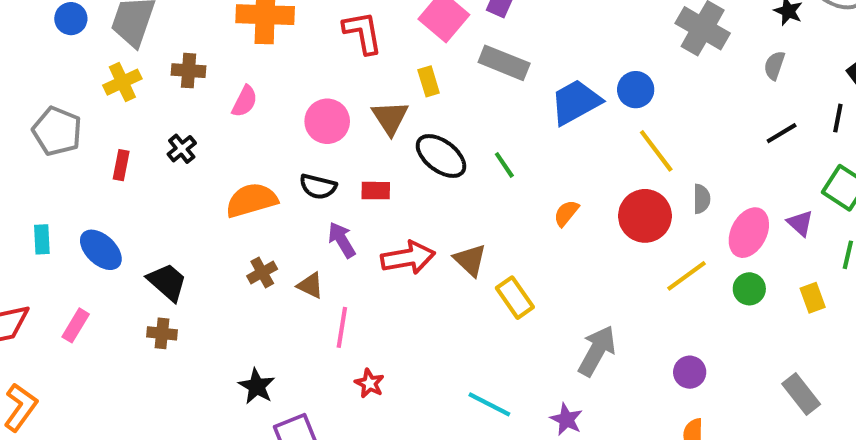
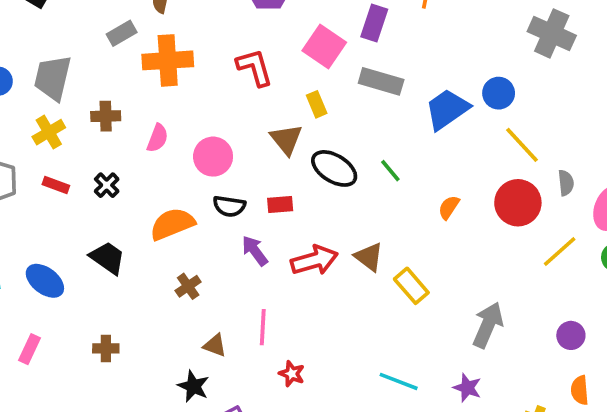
pink circle: (327, 121) -> (213, 157), moved
red rectangle: (121, 165) -> (56, 185), moved, turned -75
black trapezoid: (167, 282) -> (108, 258), moved
brown triangle: (310, 285) -> (215, 345), moved

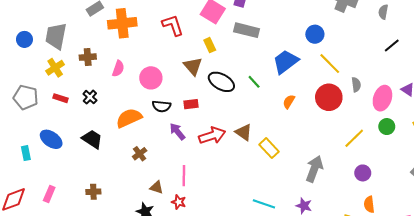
blue trapezoid: (447, 109) -> (286, 62), moved
yellow line: (560, 252) -> (354, 138), moved
blue ellipse: (45, 281) -> (51, 139), moved
red star: (292, 374) -> (179, 202), moved

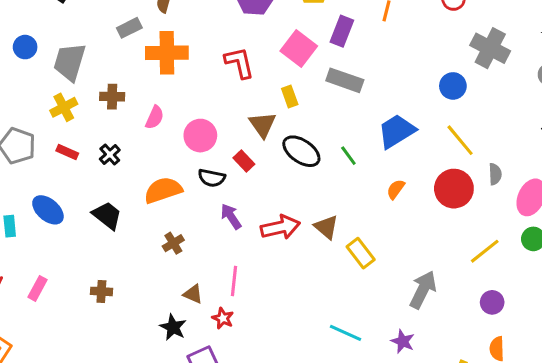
blue circle: (315, 34) -> (453, 86), moved
blue circle: (24, 39) -> (25, 47), moved
red rectangle: (191, 104) -> (244, 161), moved, turned 48

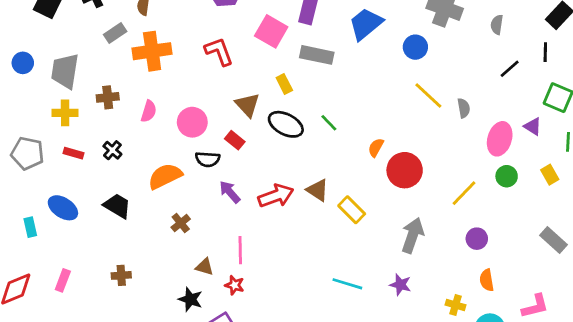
yellow rectangle: (290, 97) -> (284, 84), moved
yellow cross: (64, 107) -> (65, 113), turned 35
blue trapezoid: (397, 131) -> (366, 24), moved
gray semicircle: (495, 174) -> (464, 108), moved
red circle: (454, 189) -> (405, 170), moved

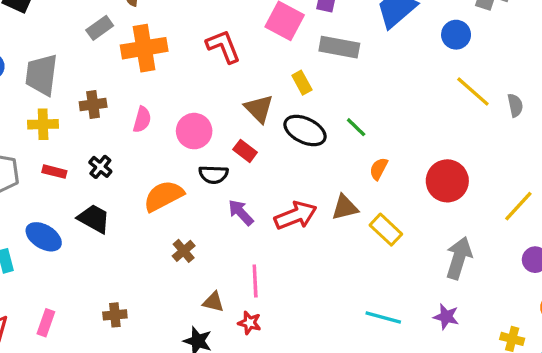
orange semicircle: (376, 148) -> (379, 169), moved
brown triangle: (317, 190) -> (345, 207), turned -45
black trapezoid: (117, 206) -> (94, 219), moved

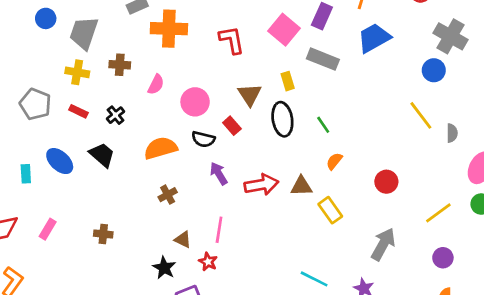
blue circle: (456, 35) -> (434, 70), moved
black ellipse: (305, 131) -> (282, 119), turned 44
red circle: (447, 181) -> (386, 182), size x0.7

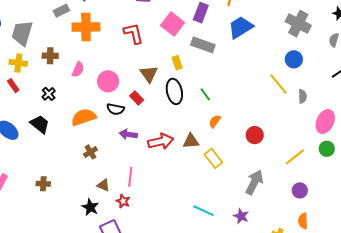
blue circle: (434, 70) -> (294, 59), moved
red rectangle: (79, 111) -> (13, 86), moved, turned 32
purple arrow: (219, 173) -> (128, 134), turned -48

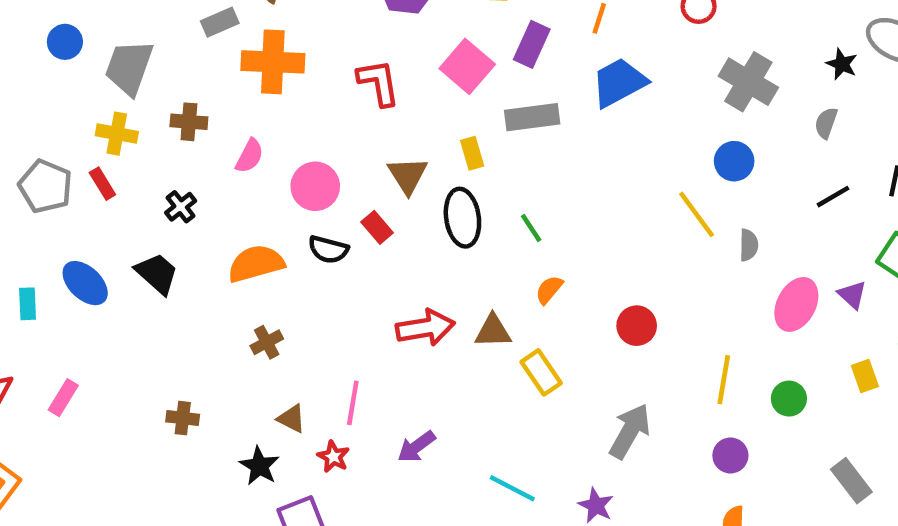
gray rectangle: (203, 45) -> (532, 117), turned -30
purple arrow: (128, 134) -> (416, 447), moved, turned -48
green circle: (327, 149) -> (789, 399), moved
yellow line: (295, 157) -> (724, 380), turned -45
brown cross: (43, 184) -> (183, 418), moved

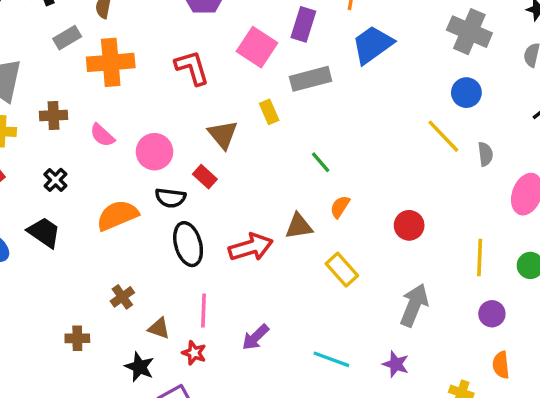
pink semicircle: (250, 156) -> (102, 135), turned 112
black ellipse: (462, 218) -> (188, 244), moved
brown triangle: (493, 331) -> (299, 226), moved
brown cross: (267, 342) -> (122, 297), moved

